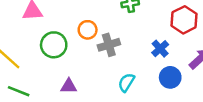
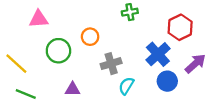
gray cross: (109, 45) -> (111, 64), moved
blue cross: (160, 49) -> (158, 54), size x1.5

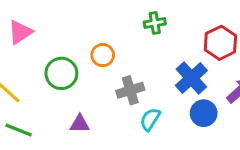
pink triangle: (39, 19) -> (20, 32), moved, turned -30

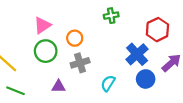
pink triangle: (20, 32) -> (42, 25), moved
gray cross: (130, 90) -> (80, 63), moved

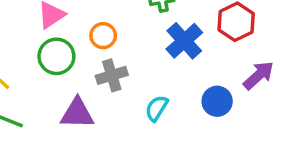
blue cross: (137, 54) -> (184, 41), moved
purple triangle: (59, 87) -> (77, 113), size x1.5

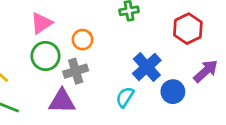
blue cross: (184, 41) -> (147, 67), moved
gray cross: (112, 75) -> (76, 71), moved

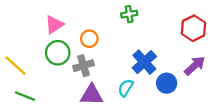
red hexagon: (188, 29) -> (194, 28), moved
purple triangle: (62, 101) -> (92, 95), moved

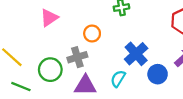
orange circle: (89, 39) -> (92, 33), moved
green circle: (58, 53) -> (50, 70), moved

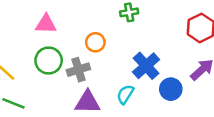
pink triangle: (49, 18) -> (46, 24), turned 36
green circle: (50, 70) -> (49, 61), moved

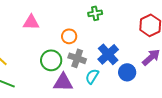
green circle: (49, 61) -> (51, 60), moved
gray cross: (78, 70) -> (77, 58), moved, turned 36

